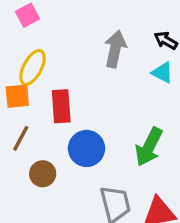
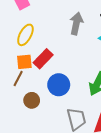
orange square: (17, 96) -> (24, 62), moved
red rectangle: (61, 106) -> (43, 59), turned 48

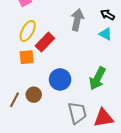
red rectangle: (43, 59) -> (45, 42), moved
brown line: (18, 79) -> (14, 100), moved

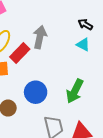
gray arrow: (77, 20) -> (40, 37), moved

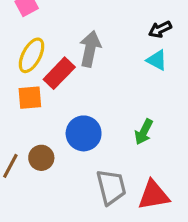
black arrow: (85, 24) -> (160, 29), turned -56
green arrow: (75, 91) -> (144, 132), size x0.7

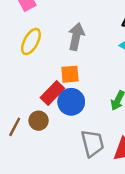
red rectangle: (59, 73) -> (52, 93), moved
orange square: (30, 98) -> (70, 74), moved

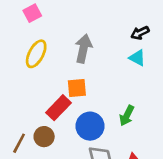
blue circle: (71, 102) -> (90, 126), moved

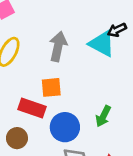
cyan triangle: (137, 58) -> (102, 44), moved, size x1.5
red rectangle: (58, 108) -> (32, 108), turned 65

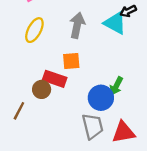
blue circle: (65, 127) -> (101, 98), moved
brown circle: (17, 138) -> (42, 89), moved

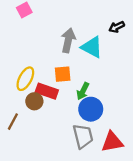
cyan triangle: (115, 23) -> (92, 47), moved
yellow ellipse: (34, 30) -> (25, 79), moved
green arrow: (116, 86) -> (83, 91), moved

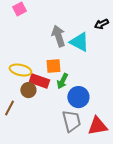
gray arrow: (68, 40) -> (58, 36), turned -30
yellow ellipse: (25, 79) -> (20, 70), turned 75
green arrow: (83, 91) -> (62, 81), moved

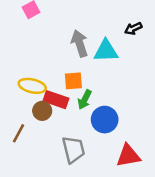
cyan triangle: (79, 42) -> (106, 51), turned -30
gray trapezoid: (71, 121) -> (73, 150), moved

